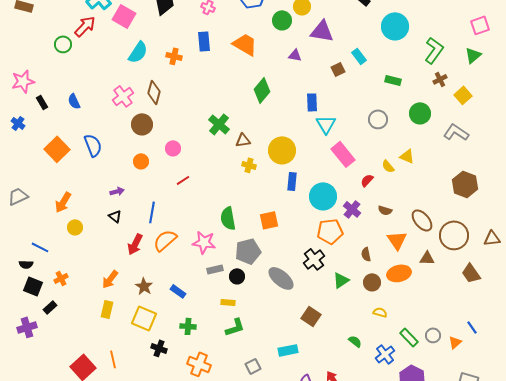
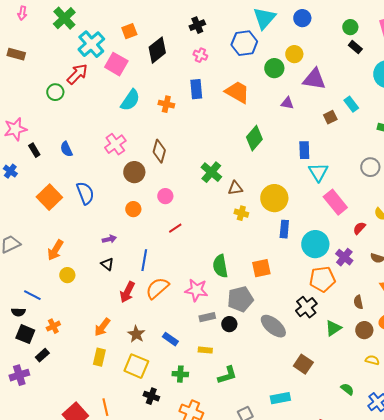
brown diamond: (154, 92) -> (159, 151), moved
yellow rectangle: (228, 302) -> (205, 350), moved

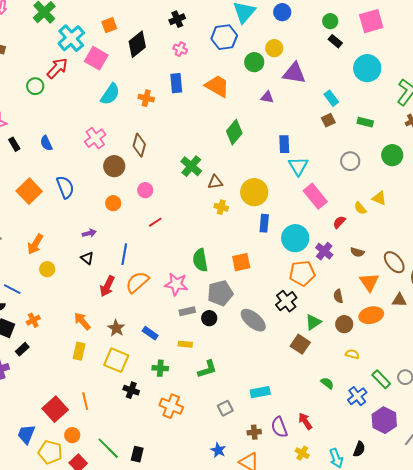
brown square: (330, 117) -> (328, 120), moved
orange arrow: (102, 327) -> (82, 321), turned 102
brown square: (303, 364) -> (300, 344), moved

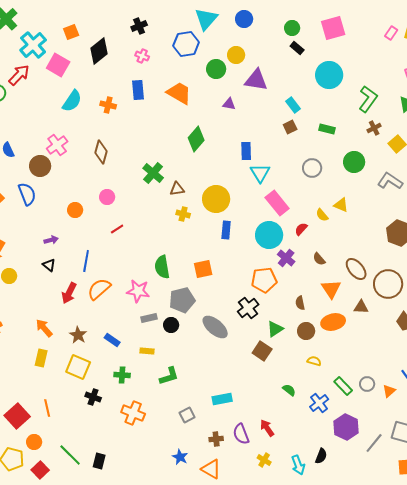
brown circle: (114, 166) -> (40, 166), moved
cyan circle: (295, 238) -> (269, 235), moved
brown semicircle: (357, 252) -> (319, 259), turned 32

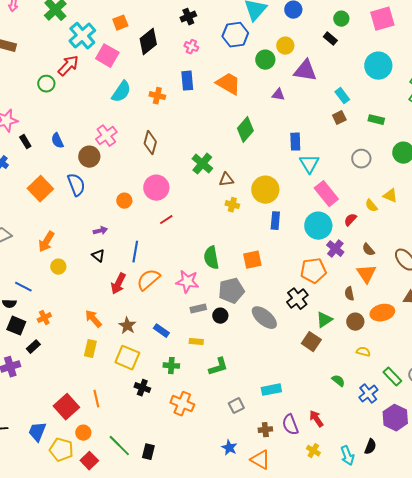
black rectangle: (297, 48) -> (330, 39), moved
pink circle: (107, 197) -> (156, 188), size x1.6
orange triangle: (331, 289) -> (366, 274), moved

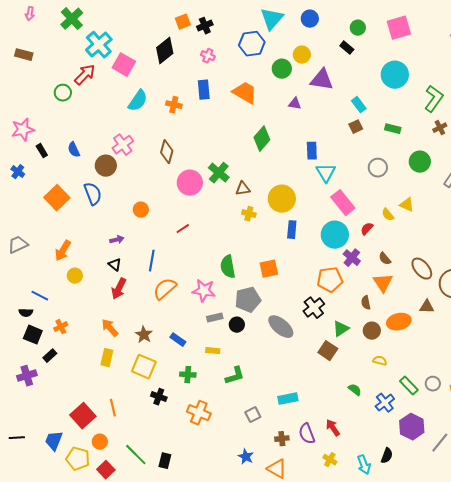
orange square: (120, 23) -> (183, 22), moved
pink circle: (156, 188) -> (190, 183), moved
red arrow: (118, 284) -> (119, 289), moved

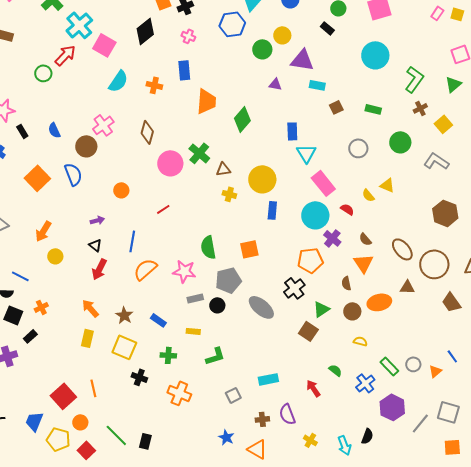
orange trapezoid: (245, 93) -> (206, 101), moved, turned 64
cyan rectangle: (359, 105) -> (317, 85), moved, turned -42
red semicircle: (367, 229) -> (347, 209), turned 80
red arrow: (333, 428) -> (313, 388), moved

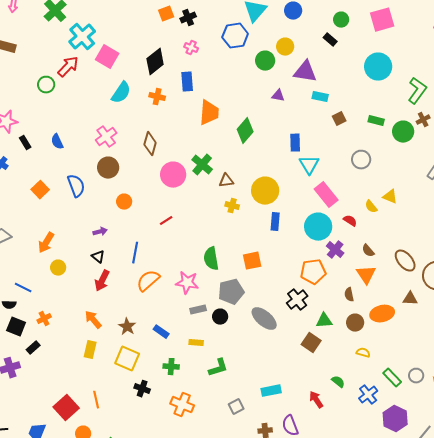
black diamond: (145, 31) -> (155, 62), moved
green circle: (400, 142) -> (403, 132), moved
brown circle: (86, 146) -> (108, 168), moved
orange square: (37, 178) -> (40, 190), size x0.7
green triangle: (321, 309) -> (324, 321), turned 30

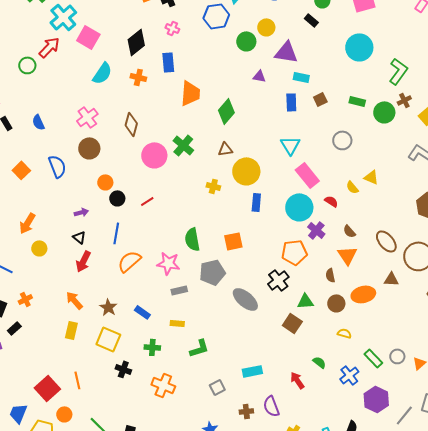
blue rectangle: (295, 143) -> (291, 102), moved
brown triangle: (226, 181) -> (225, 149), moved
black circle: (220, 317) -> (117, 198), moved

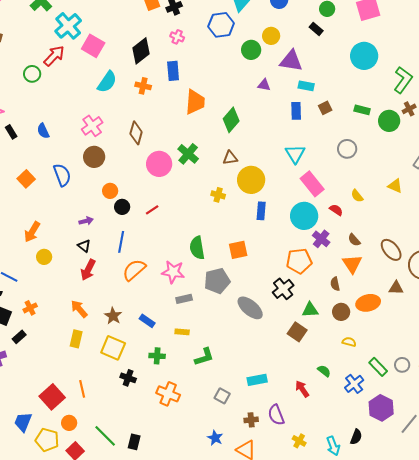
yellow triangle: (371, 177) -> (395, 186), moved
gray square: (217, 387) -> (222, 396), turned -35

